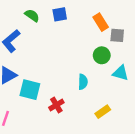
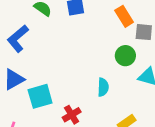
cyan square: (30, 90) -> (40, 96), turned -30

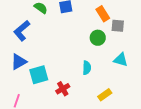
green circle: (125, 56) -> (98, 38), moved

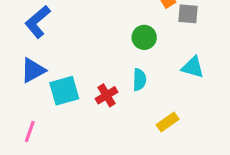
green circle: (98, 38) -> (144, 37), moved
red cross: (63, 89) -> (107, 95), moved

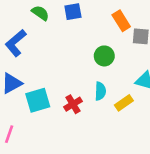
yellow rectangle: (168, 122) -> (124, 103), moved

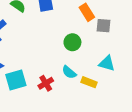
cyan semicircle: (100, 91) -> (69, 72), turned 128
yellow rectangle: (124, 103) -> (89, 82), turned 56

